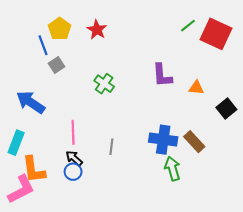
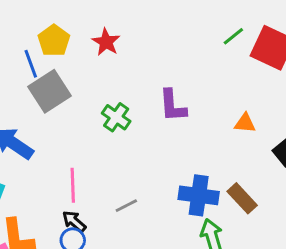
gray square: (56, 65) -> (50, 91), size x1.8
purple L-shape: (162, 75) -> (173, 106), moved
gray line: (111, 147) -> (126, 206), turned 56

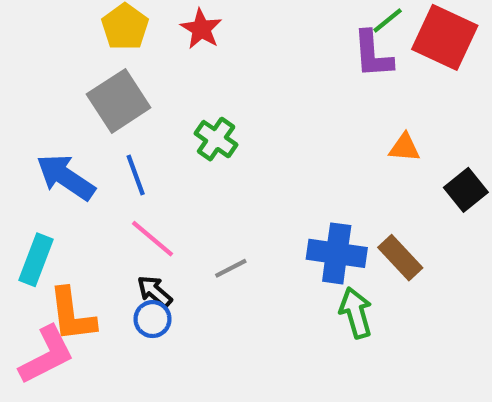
blue line: (31, 64) -> (136, 175), moved
purple L-shape: (173, 106) -> (373, 54), moved
pink line: (73, 185) -> (152, 239), turned -48

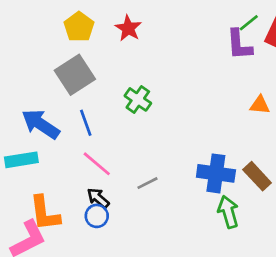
cyan rectangle: (36, 260) -> (21, 160), moved, turned 60

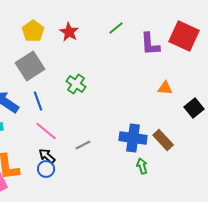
green line: (249, 23) -> (116, 28), moved
green arrow: (228, 212) -> (142, 166), size x0.7

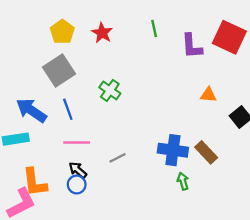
green line: (116, 28) -> (154, 28), turned -63
pink line: (46, 131) -> (77, 142), turned -40

